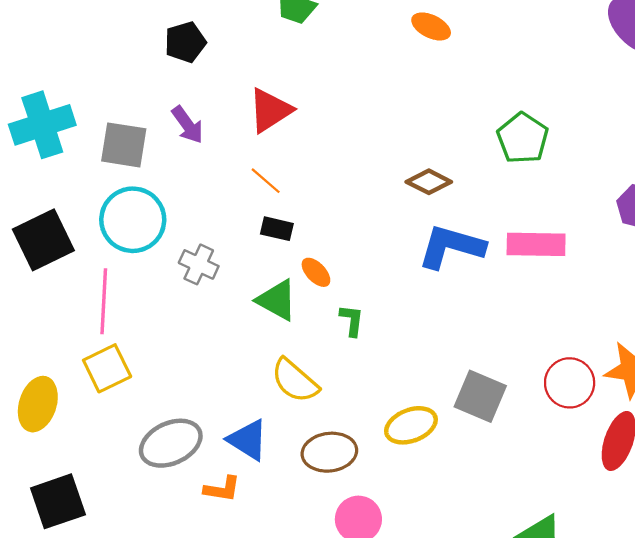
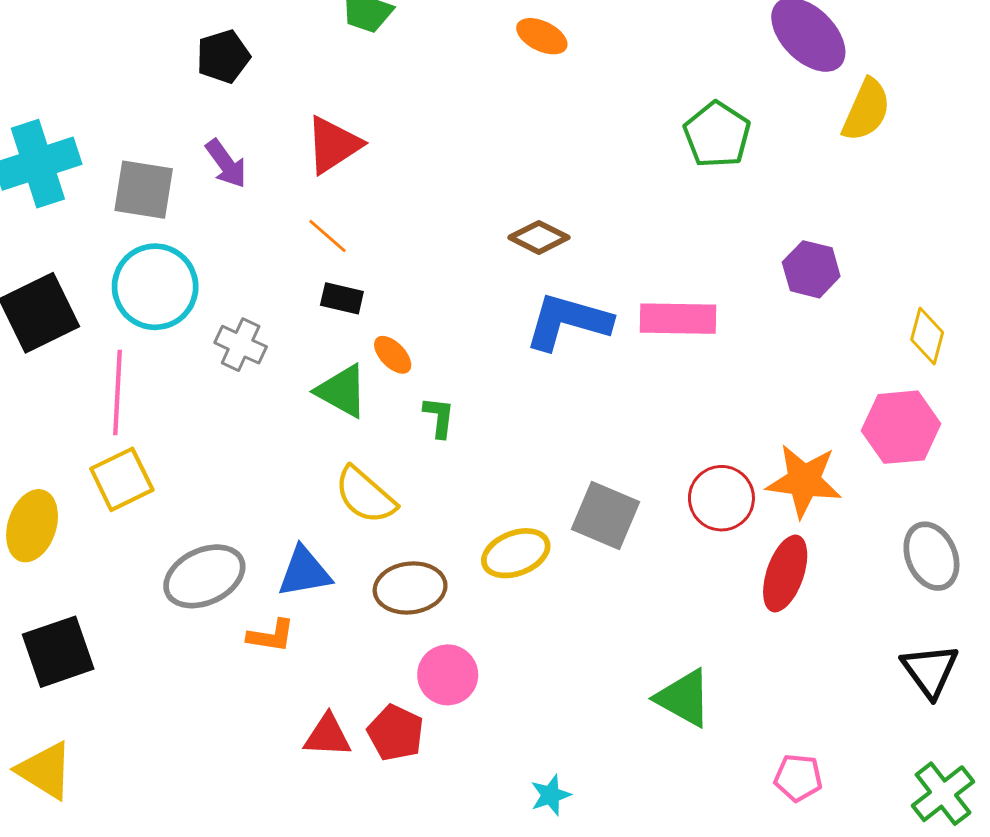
green pentagon: (523, 138) -> (717, 135), moved
blue triangle: (248, 440) -> (304, 572), turned -42

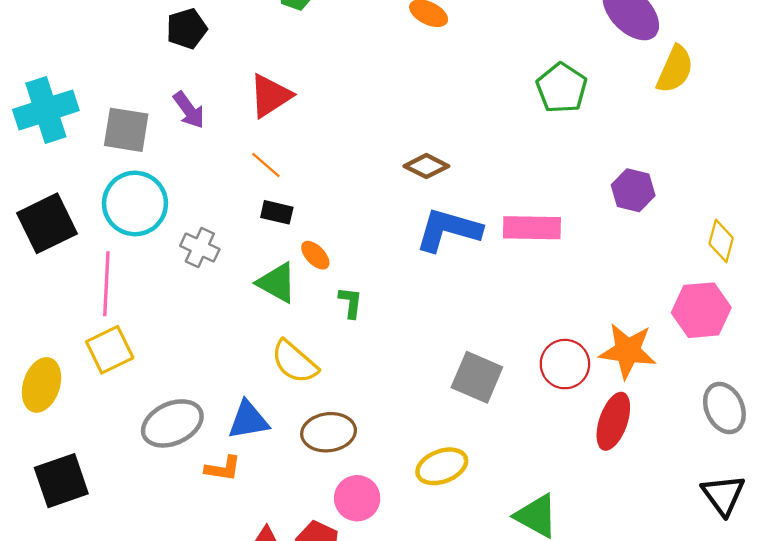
yellow ellipse: (516, 553) -> (442, 466), moved

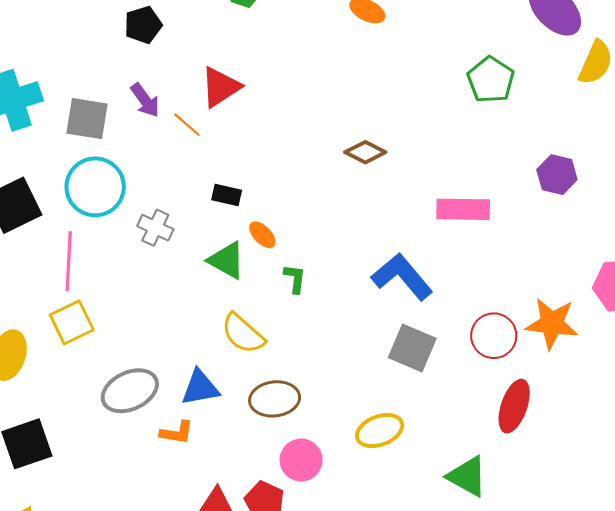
orange line: (266, 165) -> (187, 125), moved
blue L-shape: (448, 230) -> (402, 277), moved, turned 34
red ellipse: (613, 421) -> (514, 406), moved

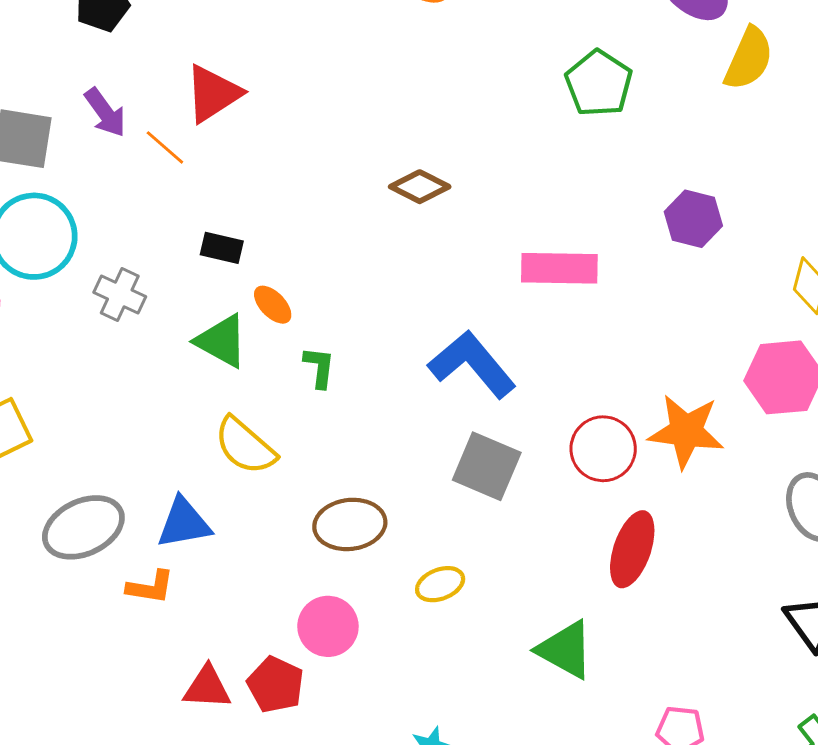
brown ellipse: (275, 399) -> (350, 524), moved
yellow ellipse: (380, 431) -> (440, 584), size x0.7

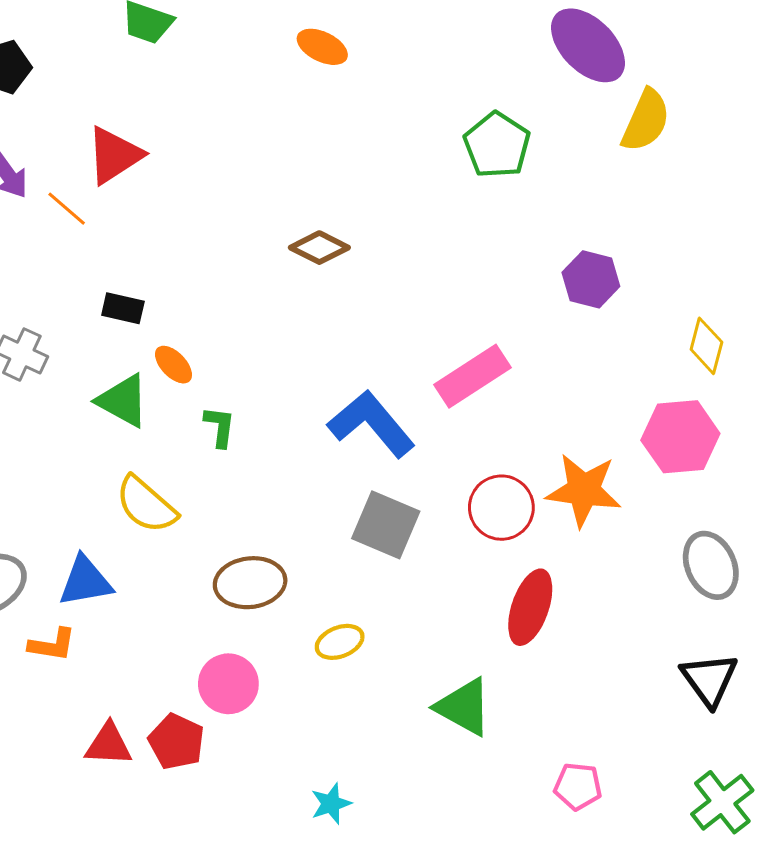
pink rectangle: (559, 268) -> (472, 376), moved, turned -34

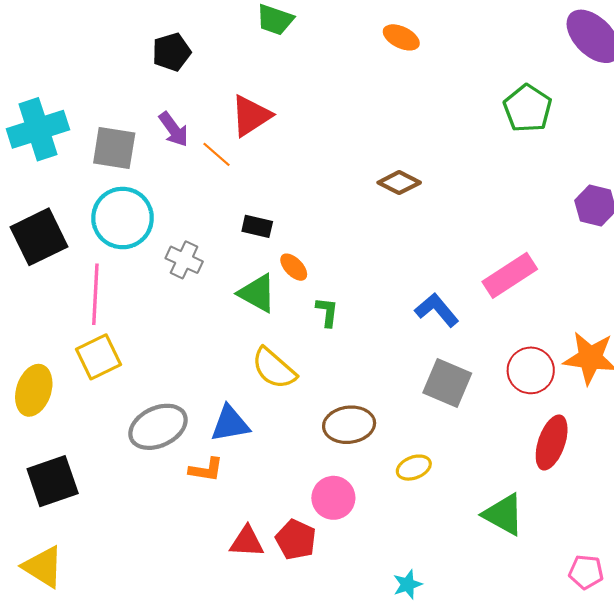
blue L-shape: (371, 424) -> (437, 310), size x0.7

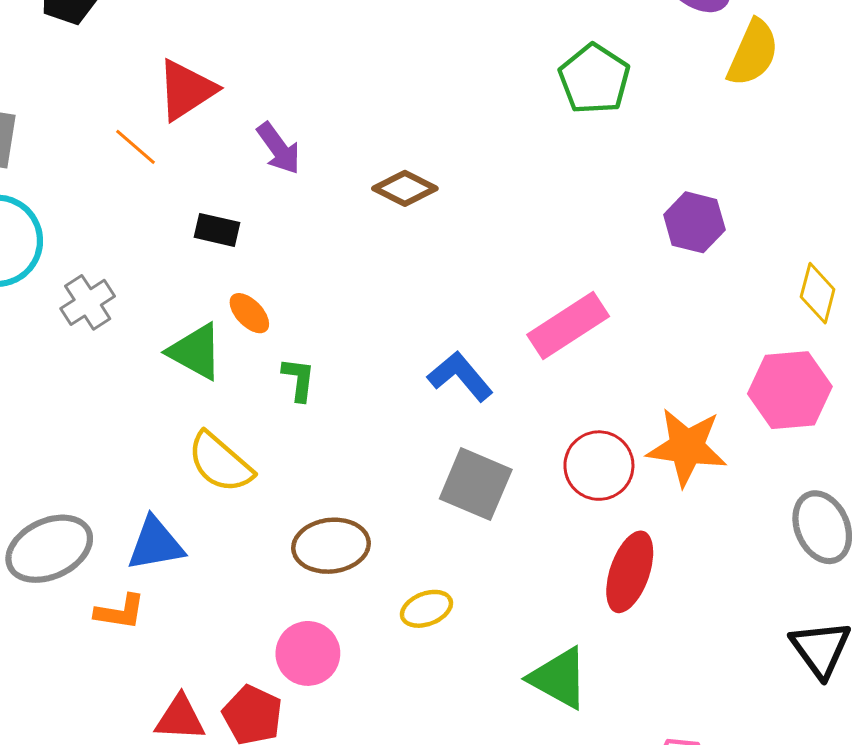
purple arrow: (174, 129) -> (279, 148), moved
black rectangle: (257, 226) -> (217, 230), moved
gray cross: (184, 260) -> (88, 302), turned 32

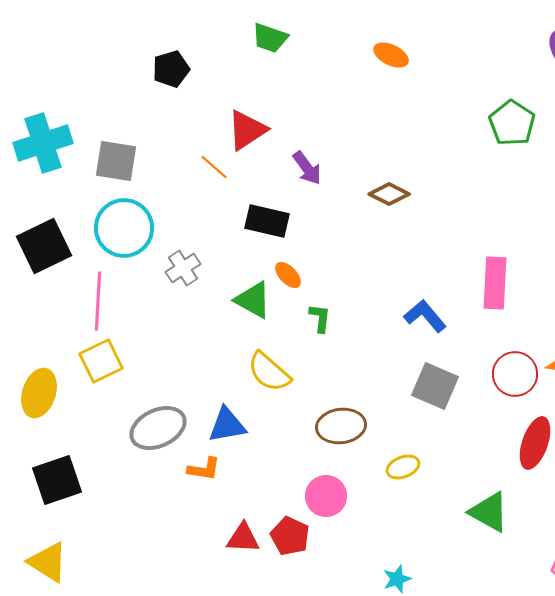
black rectangle: (217, 230) -> (267, 221), size x1.5
pink rectangle: (568, 325) -> (495, 283), turned -54

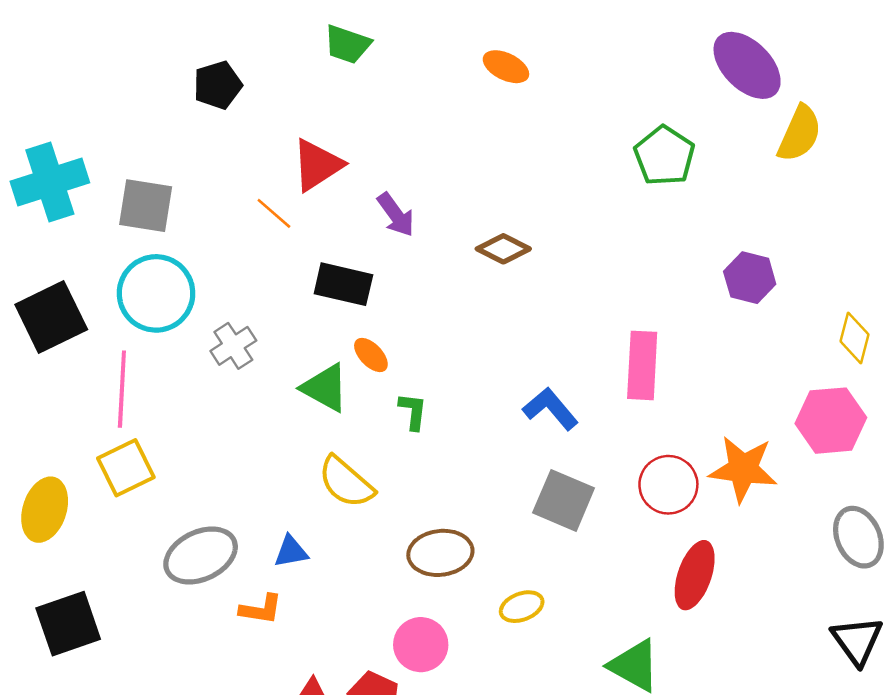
blue triangle: (227, 425) -> (291, 552), size x0.7

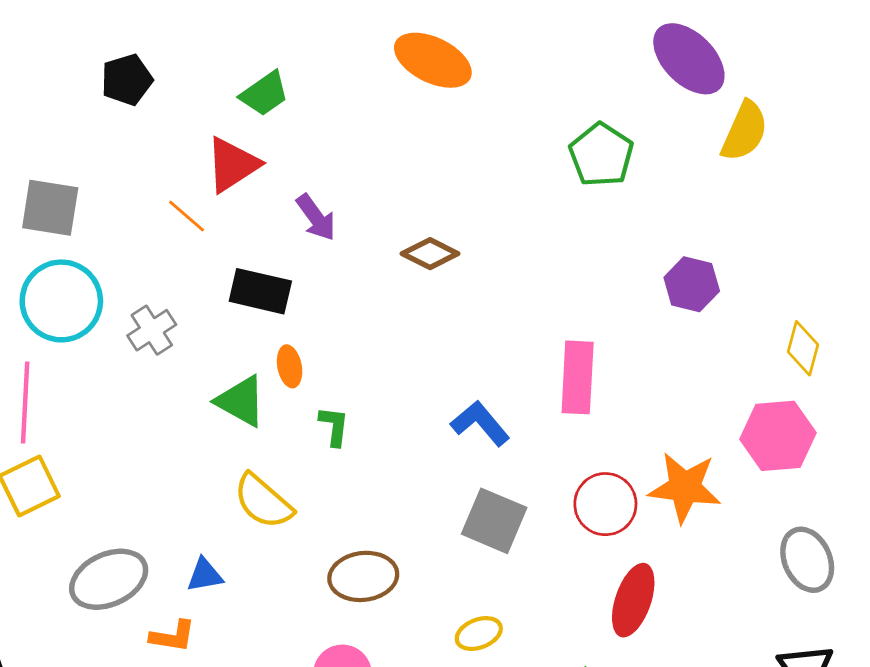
green trapezoid: (347, 44) -> (264, 94), moved, turned -54
orange ellipse: (506, 67) -> (433, 60), size x1.6
gray cross: (233, 346) -> (152, 330), moved
orange ellipse: (371, 355) -> (290, 366), turned 33
yellow ellipse: (522, 607) -> (479, 634), moved

